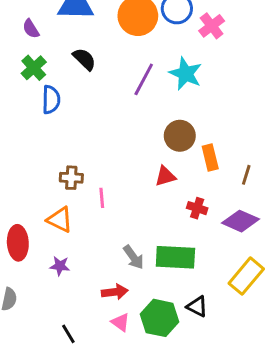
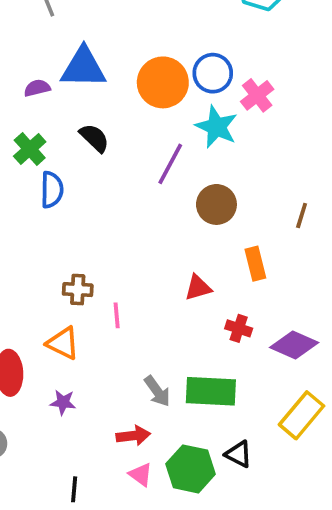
purple semicircle: (31, 29) -> (37, 88), moved, turned 108
cyan star: (186, 74) -> (216, 127), moved
brown circle: (180, 136) -> (216, 204), moved
brown line: (246, 175) -> (302, 216), moved
black line: (68, 334) -> (74, 489), turned 36

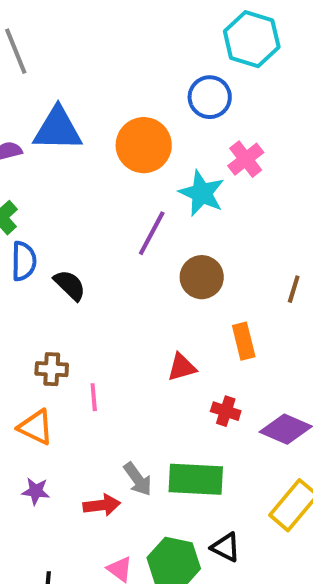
blue circle: (213, 73) -> (210, 97), moved
black semicircle: (94, 138) -> (70, 285), moved
red arrow: (133, 436) -> (102, 505), moved

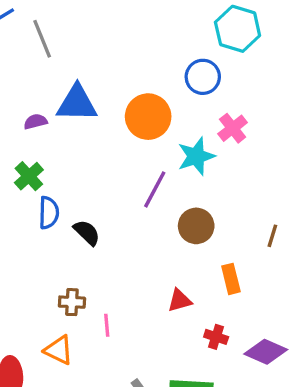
cyan star: (202, 193) -> (196, 156), turned 30

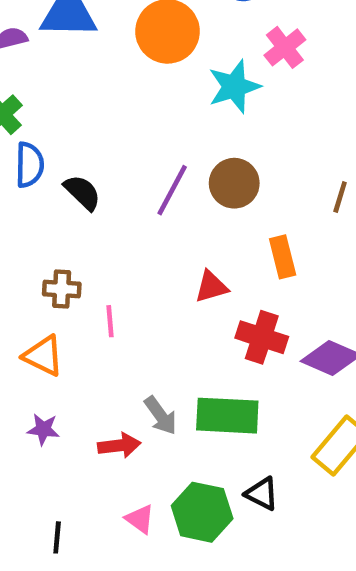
purple line: (155, 189) -> (172, 190), moved
red cross: (216, 337) -> (262, 337), size x1.5

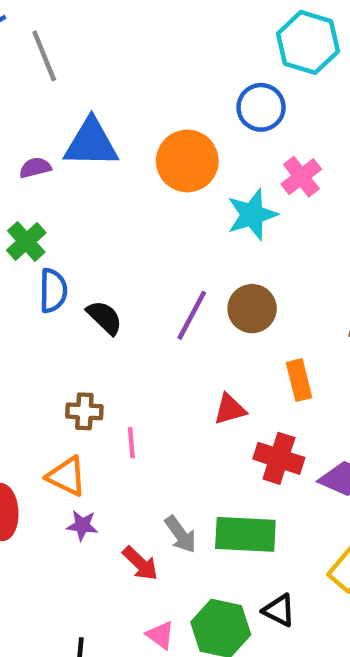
purple star: (43, 429) -> (82, 525), moved
red arrow: (119, 445) -> (140, 563), turned 51

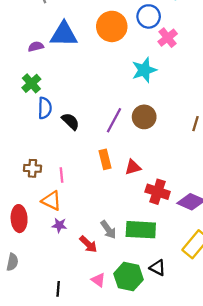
orange circle: (187, 161) -> (112, 26), moved
pink cross: (301, 177) -> (168, 38), moved
orange rectangle: (299, 380) -> (105, 159), moved
brown cross: (84, 411) -> (32, 168), moved
pink line: (131, 443) -> (62, 175), moved

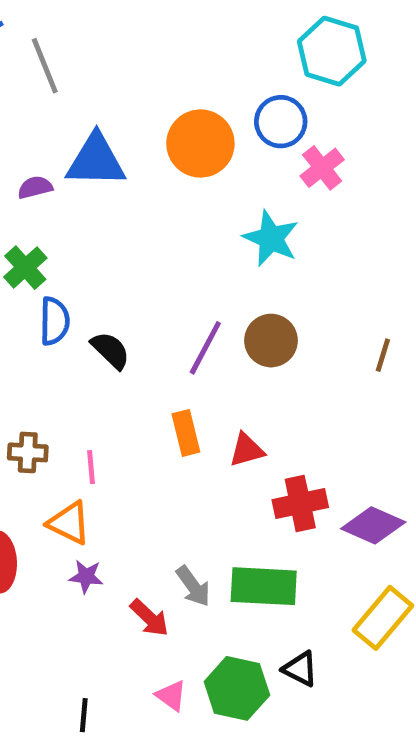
cyan star: (144, 70) -> (271, 238), turned -30
red cross: (158, 192) -> (300, 504), turned -30

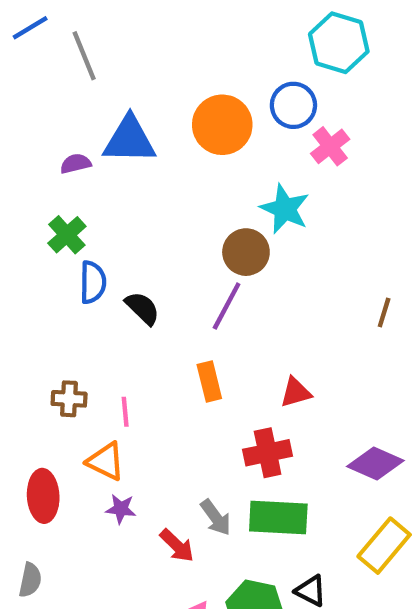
brown circle: (271, 341) -> (246, 252), moved
red triangle: (247, 450) -> (296, 392), moved
red cross: (300, 504) -> (268, 453), moved

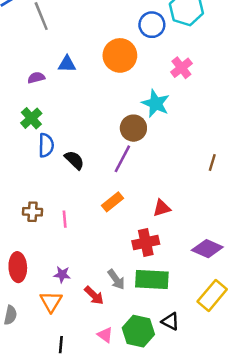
blue circle: (293, 105) -> (152, 25), moved
blue triangle: (129, 140) -> (67, 64), size x0.6
orange rectangle: (209, 382) -> (113, 202), turned 65
orange triangle: (106, 461) -> (51, 302), moved, turned 35

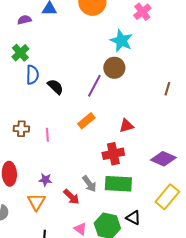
brown circle: (133, 128) -> (114, 68), moved

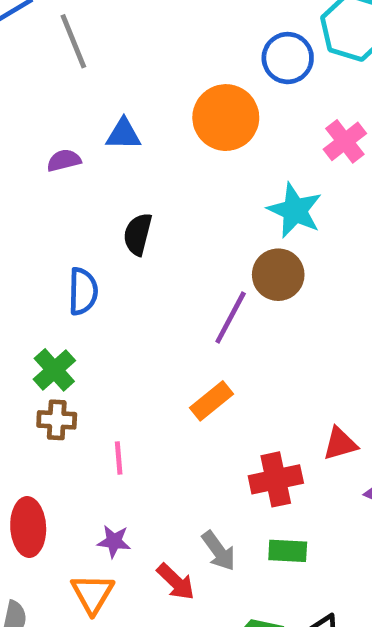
green cross: (20, 53) -> (54, 370), moved
black semicircle: (55, 87) -> (138, 234), moved, turned -120
red triangle: (126, 126) -> (340, 444), moved
pink line: (47, 135) -> (119, 458), moved
green rectangle: (118, 184) -> (288, 551), size x0.6

